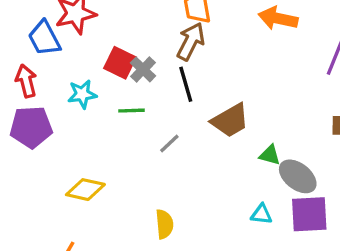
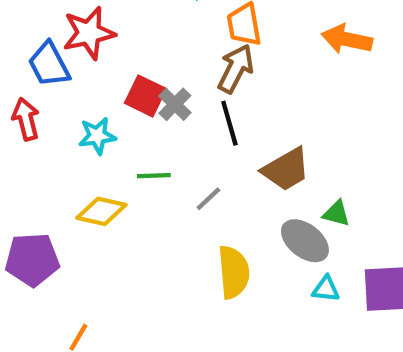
green line: (132, 111) -> (154, 176), moved
purple pentagon: (31, 127) -> (32, 260), moved
gray ellipse: (298, 176) -> (305, 241), moved
yellow diamond: (85, 190) -> (101, 211), moved
yellow semicircle: (164, 224) -> (234, 272), moved, size x1.4

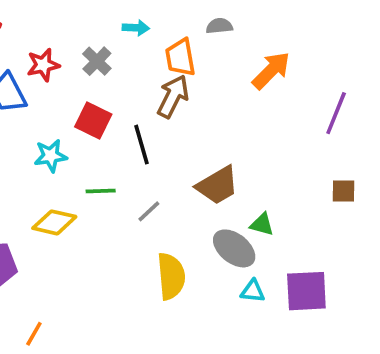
red star: (89, 33) -> (43, 65), size x0.7
orange arrow: (347, 39) -> (271, 70), turned 123
gray cross: (175, 104) -> (97, 61), moved
black line: (229, 123) -> (141, 145), moved

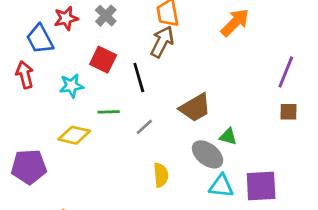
purple line: (336, 113) -> (286, 72), moved
yellow semicircle: (171, 276) -> (161, 175), size x0.7
cyan triangle: (253, 291) -> (221, 186), size x1.4

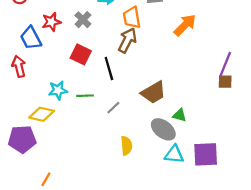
cyan star: (71, 86) -> (58, 90), moved
brown square: (289, 112) -> (225, 82), moved
yellow diamond: (74, 135) -> (42, 114), moved

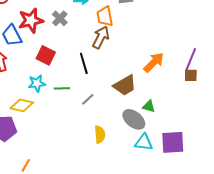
red star: (51, 22) -> (31, 20), size x1.4
orange arrow: (185, 25) -> (154, 62), moved
red square: (81, 54) -> (46, 55), moved

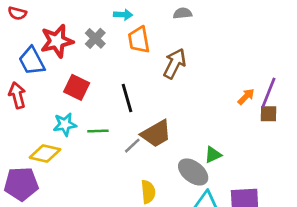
orange trapezoid: (105, 16) -> (139, 40), moved
brown arrow: (101, 37) -> (175, 64), moved
orange arrow: (154, 62) -> (246, 97), moved, size x0.6
brown trapezoid: (125, 85) -> (156, 134), moved
green triangle: (149, 106) -> (213, 155), turned -40

